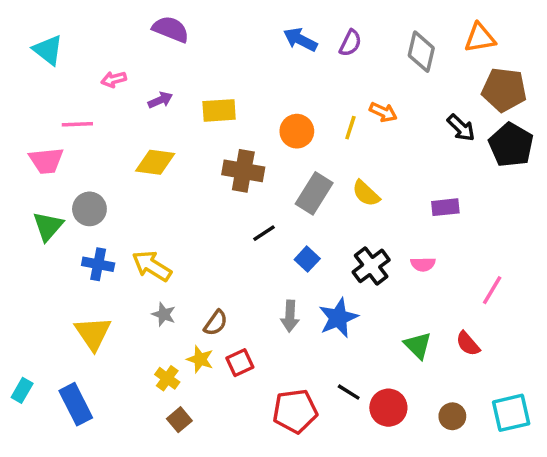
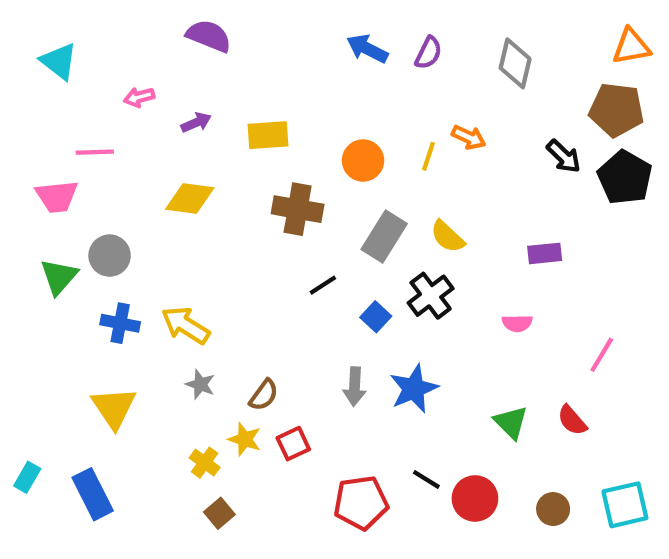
orange triangle: (480, 38) -> (631, 46), moved
black cross: (371, 266) -> (431, 296), moved

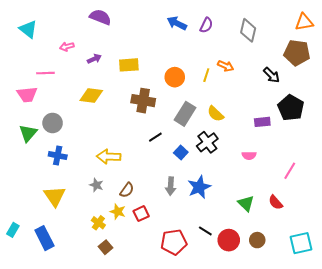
black pentagon: (625, 177) -> (291, 108), moved
yellow arrow: (186, 325) -> (109, 157), moved, turned -30
brown circle: (553, 509) -> (257, 240), moved

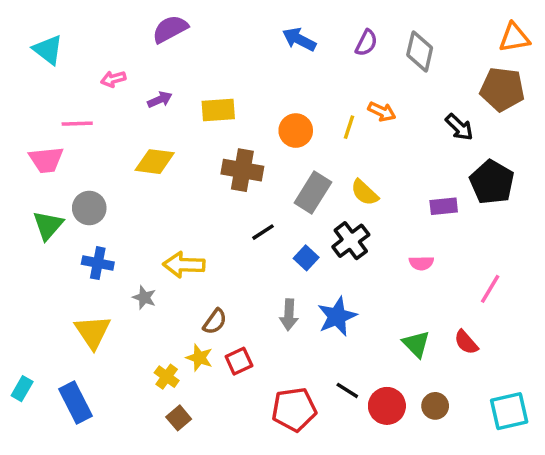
purple semicircle: (100, 17) -> (170, 29), turned -50
purple semicircle: (206, 25) -> (366, 43), moved
gray star: (96, 185) -> (144, 297), moved

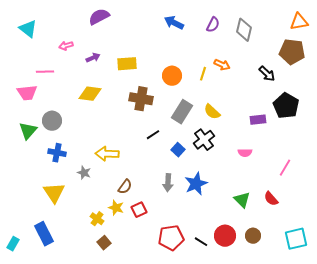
cyan rectangle: (22, 389) -> (13, 244), moved
black line: (347, 390) -> (201, 242), moved

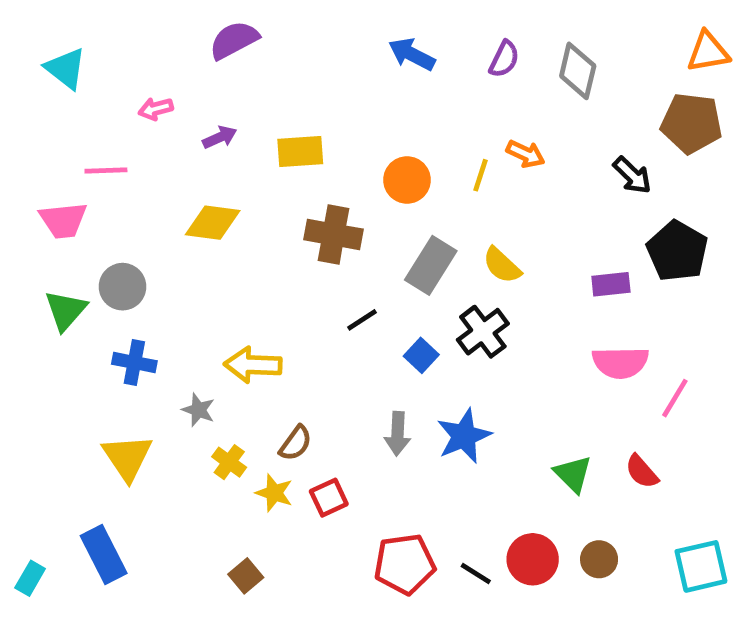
pink semicircle: (245, 153) -> (620, 363), moved, size x1.6
yellow cross: (97, 219) -> (229, 462), moved

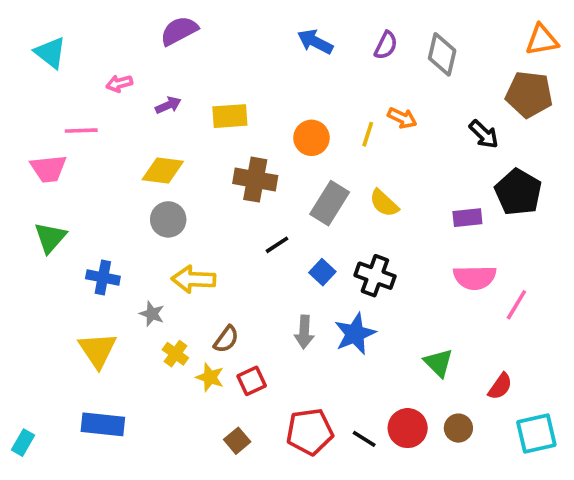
gray circle: (123, 287) -> (168, 219), moved
black cross: (483, 332) -> (375, 276), moved, turned -33
red semicircle: (642, 472) -> (500, 386), moved, turned -104
blue rectangle: (104, 555) -> (103, 424), moved, turned -57
brown square: (246, 576) -> (237, 441), moved

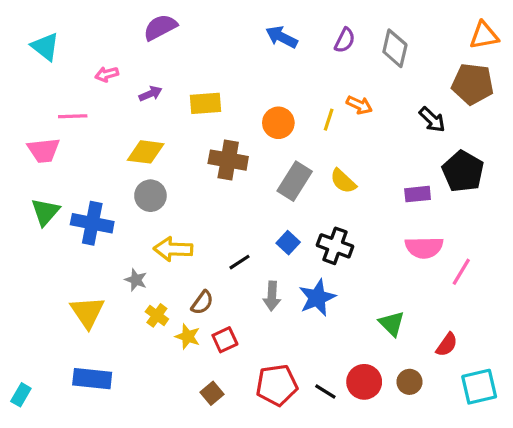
black line: (277, 245) -> (240, 262), moved
blue cross: (103, 277) -> (92, 223), moved, size x1.4

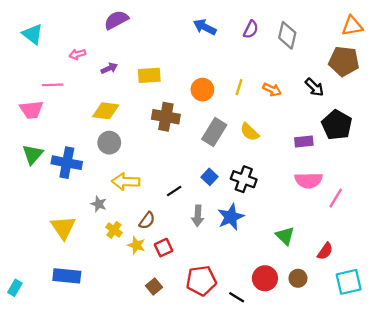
orange arrow: (359, 105) -> (272, 90), moved
black line: (325, 392) -> (237, 297), moved

